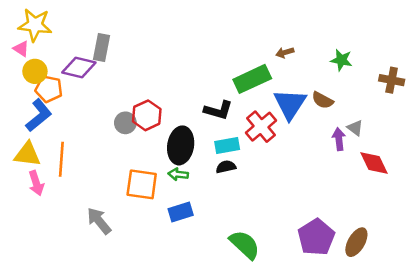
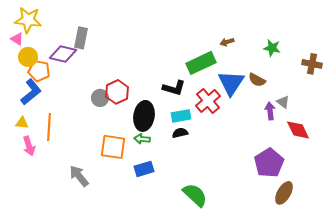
yellow triangle: (27, 154) -> (22, 123), size x0.6
purple pentagon: (316, 237) -> (269, 163), moved

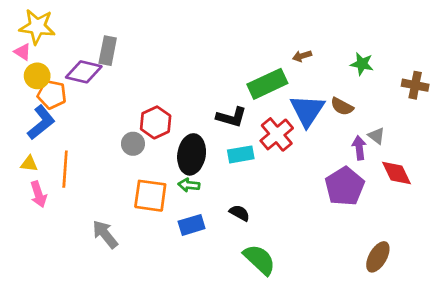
gray circle: (100, 98) -> (133, 144), moved
black semicircle: (180, 133) -> (239, 213), moved, turned 42
purple pentagon: (269, 163) -> (345, 186), moved

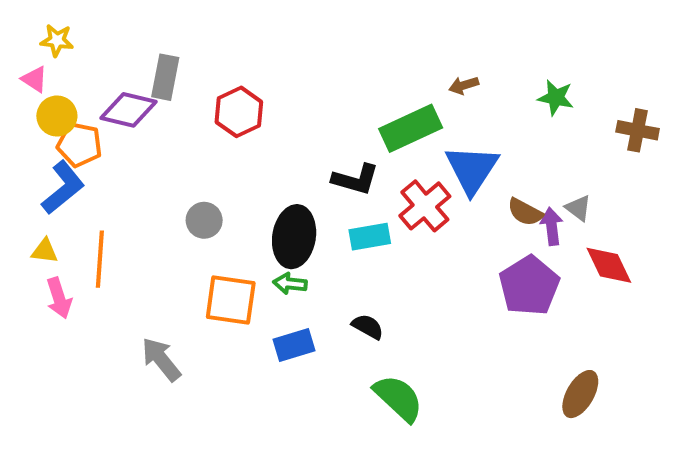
yellow star: (37, 27) -> (57, 40), size x0.6
brown semicircle: (342, 106) -> (525, 212), moved
red hexagon: (156, 122) -> (239, 112), moved

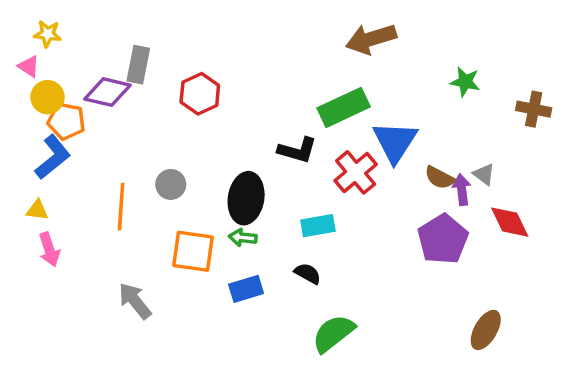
brown arrow: (464, 85) -> (371, 39), moved, size x2.0
cyan rectangle: (370, 237) -> (318, 226), moved
orange line: (100, 259) -> (121, 207), moved
green semicircle: (398, 398) -> (333, 333), turned -81

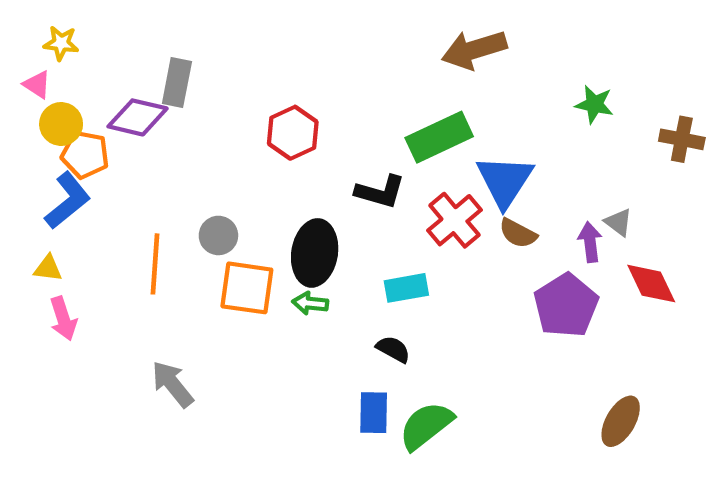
red hexagon: (200, 94) -> (293, 133), moved
brown semicircle: (439, 178) -> (518, 233), moved
orange square: (193, 251) -> (247, 288), moved
blue rectangle: (246, 289) -> (374, 413), moved, turned -72

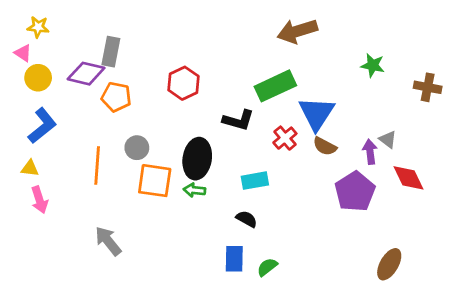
orange pentagon: (85, 155) -> (116, 97), moved
red cross: (454, 220) -> (285, 138), size x0.7
green semicircle: (426, 426) -> (267, 267), size x0.6

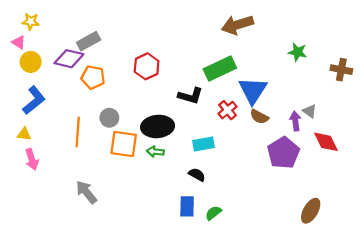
gray rectangle: (111, 52) -> (89, 41), turned 50
black ellipse: (197, 159) -> (158, 126), turned 76

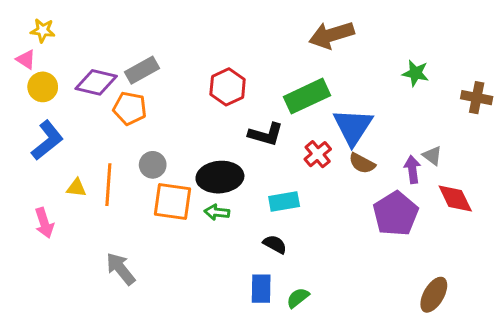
gray rectangle: (89, 41) -> (142, 70), moved
red hexagon: (147, 66) -> (228, 87), moved
yellow triangle: (24, 134) -> (76, 188), moved

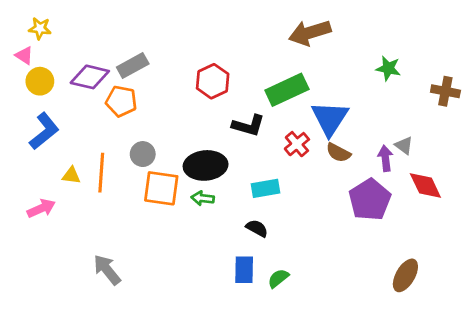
pink arrow: (44, 223) -> (41, 208), turned -96
gray arrow: (121, 269) -> (107, 270), moved

